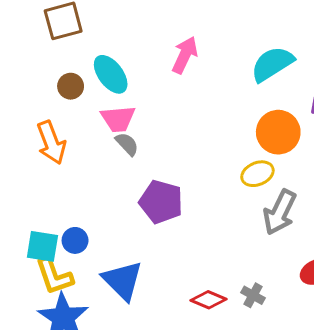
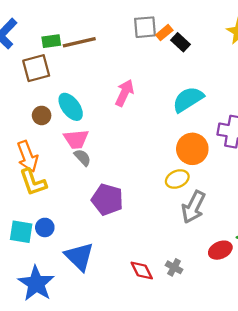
yellow L-shape: (54, 276) -> (33, 182), moved
red diamond: (209, 300) -> (142, 271), turned 40

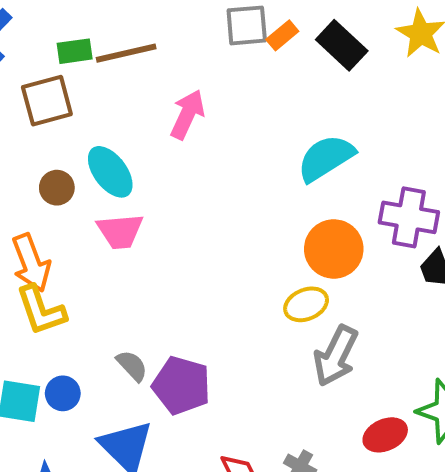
black rectangle: (180, 42) -> (342, 45), moved, size x1.4
pink arrow: (124, 93) -> (187, 114), moved
gray semicircle: (82, 157) -> (132, 366), moved
purple pentagon: (107, 199) -> (181, 385), moved

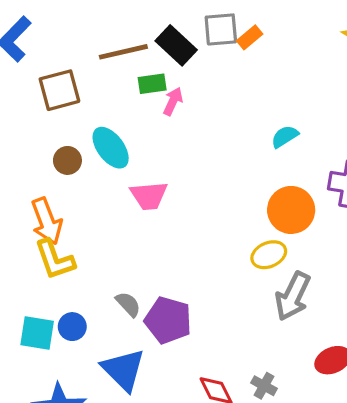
black rectangle: (342, 45) -> (176, 45), moved
green rectangle: (75, 51) -> (152, 84), moved
pink arrow: (187, 114) -> (173, 101), size x0.7
cyan semicircle: (326, 158) -> (285, 136), size x0.6
pink trapezoid: (120, 231) -> (149, 196), moved

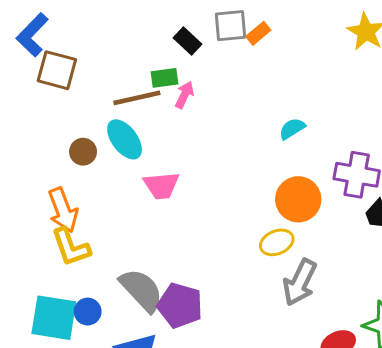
black rectangle: (176, 45) -> (188, 41), size x0.7
brown line: (123, 52) -> (137, 98), moved
brown square: (59, 90) -> (57, 70), moved, turned 30
gray semicircle: (128, 304) -> (141, 290), size x1.8
cyan square: (37, 333) -> (54, 318), size x1.4

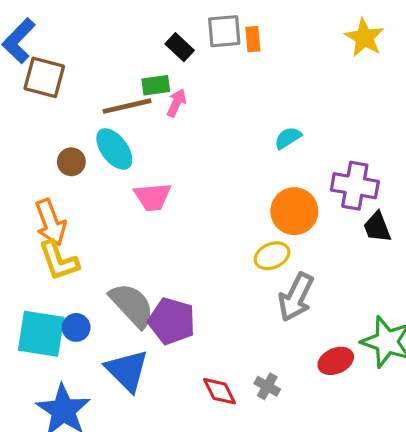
orange rectangle: (258, 33) -> (253, 39), turned -55

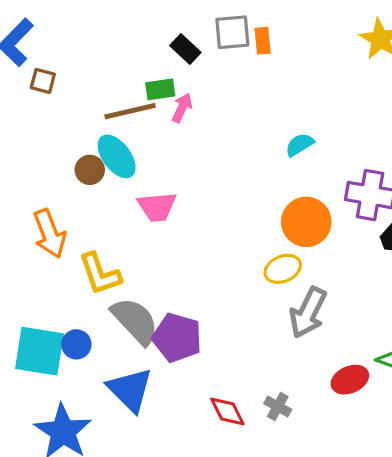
brown square: (44, 77) -> (43, 81), size x0.6
brown circle: (71, 162) -> (90, 170), moved
yellow L-shape: (59, 261) -> (100, 274), moved

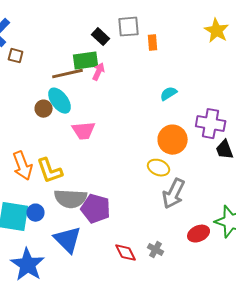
orange rectangle: (263, 41) -> (153, 43), moved
green rectangle: (160, 89) -> (86, 61), size x1.4
orange arrow: (50, 234) -> (23, 166), moved
yellow ellipse: (283, 269) -> (159, 168), turned 45
gray semicircle: (135, 321) -> (71, 199), turned 136

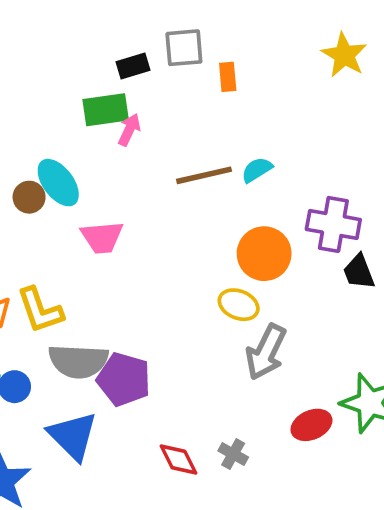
black rectangle: (101, 37) -> (133, 66), turned -60
brown line: (68, 74) -> (204, 175), moved

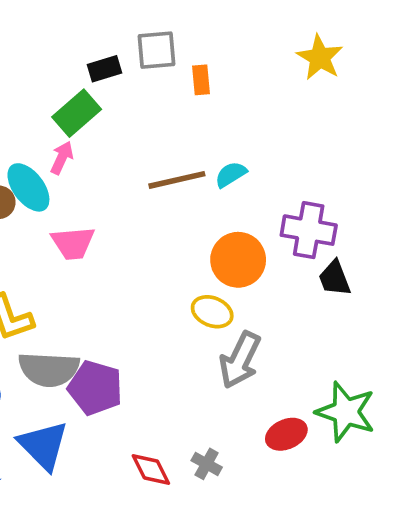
green rectangle: (106, 110) -> (77, 113), turned -33
pink arrow: (129, 130) -> (62, 158), moved

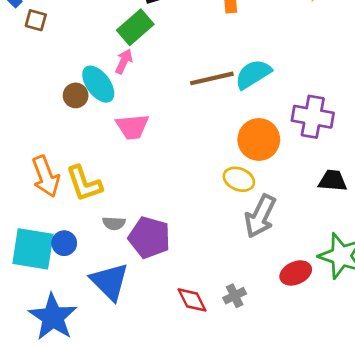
cyan semicircle: (231, 174) -> (253, 74), size x1.5
black trapezoid: (335, 278) -> (333, 181), moved, turned 116
gray semicircle: (49, 369) -> (114, 223), size x0.5
gray cross: (207, 464) -> (235, 296), turned 35

